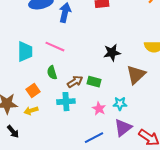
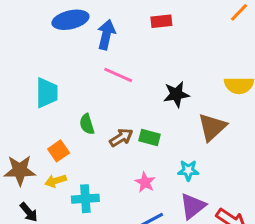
pink line: (55, 47) -> (118, 75), moved
cyan cross: (66, 102) -> (85, 199), moved
pink star: (99, 109) -> (145, 182), moved

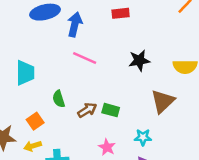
black star: (176, 94) -> (139, 60), moved

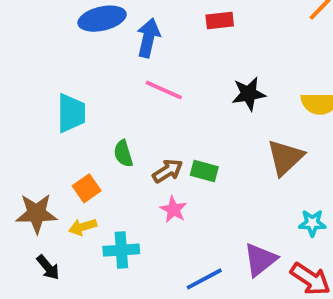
cyan star: (143, 137) -> (312, 223), moved
pink star: (107, 147) -> (173, 210), moved

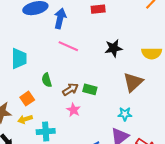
cyan star: (312, 223) -> (125, 114), moved

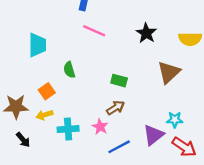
black star: (114, 48) -> (146, 33), turned -30
brown arrow: (70, 89) -> (115, 108), moved
pink star: (73, 110) -> (100, 127), moved
cyan star: (125, 114) -> (175, 120), moved

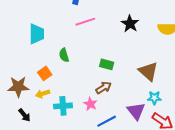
pink line: (94, 31) -> (85, 22), turned -42
brown triangle: (169, 72) -> (148, 71), moved, turned -35
purple triangle: (153, 135) -> (136, 111), turned -30

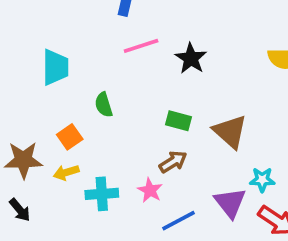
black star: (130, 24) -> (191, 58), moved
brown triangle: (148, 71) -> (230, 131), moved
black arrow: (24, 115) -> (20, 210), moved

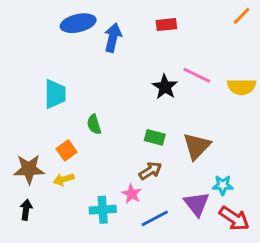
pink line: (141, 46) -> (197, 75), moved, turned 44
brown triangle: (230, 131) -> (197, 146), turned 32
cyan cross: (102, 194) -> (103, 210), moved
black arrow: (20, 210) -> (26, 210), turned -132

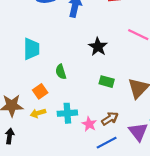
black star: (165, 87) -> (98, 47), moved
brown arrow: (150, 171) -> (110, 119), moved
cyan cross: (103, 210) -> (67, 113), moved

